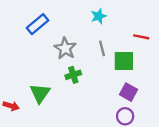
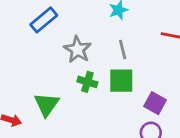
green square: (124, 61) -> (121, 81), moved
green cross: (73, 75) -> (87, 82), turned 35

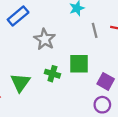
gray line: (123, 50) -> (95, 30), moved
green cross: (87, 82) -> (52, 74), moved

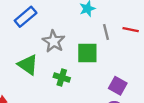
green square: (79, 64) -> (87, 53), moved
green triangle: (20, 83) -> (28, 65), moved, turned -30

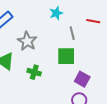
red line: (131, 30) -> (93, 21), moved
green square: (87, 53) -> (66, 56), moved

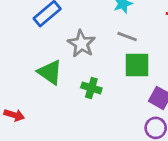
gray line: (72, 33) -> (127, 37), moved, turned -56

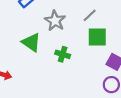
gray line: (127, 37) -> (90, 15), turned -64

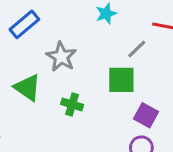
gray line: (90, 15) -> (137, 49), moved

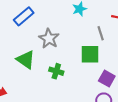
gray line: (137, 49) -> (101, 33), turned -64

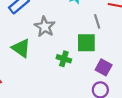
green cross: (56, 71) -> (64, 59), moved

